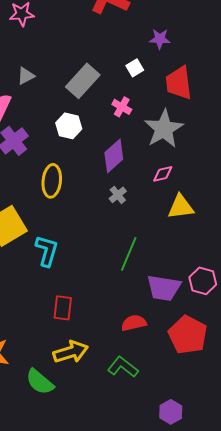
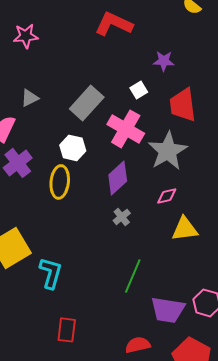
pink cross: (122, 107) -> (126, 129), size x1.8
yellow ellipse: (52, 181) -> (60, 182), moved

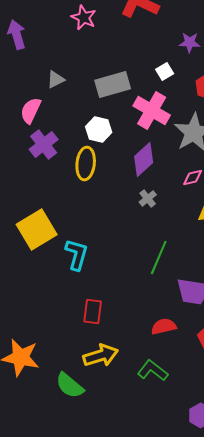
pink star: (26, 36) -> (84, 17), moved, turned 30
gray rectangle: (87, 103) -> (113, 84), turned 32

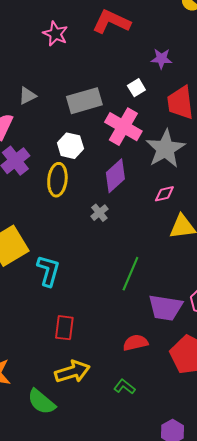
gray cross: (148, 198) -> (99, 213), moved
green L-shape: (153, 370) -> (124, 387), size x0.7

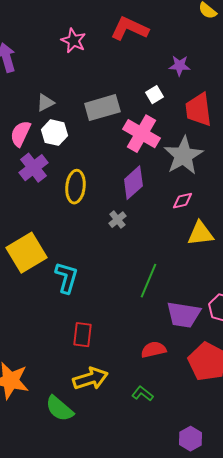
white hexagon: (70, 146) -> (54, 133), moved

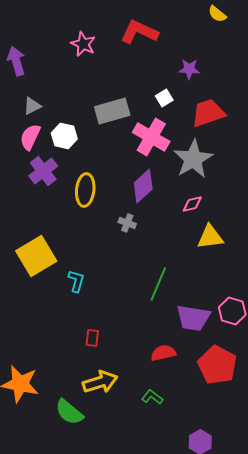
gray triangle: (45, 103) -> (32, 106), moved
red trapezoid: (198, 110) -> (208, 113), turned 78
gray cross: (117, 220) -> (127, 223), turned -30
cyan L-shape: (66, 278) -> (76, 281), size x0.7
red rectangle: (82, 335) -> (92, 338), size x0.7

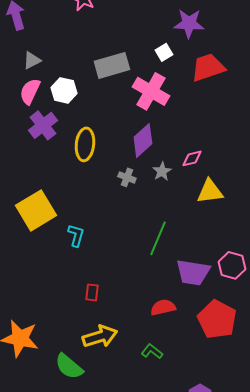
purple star: (189, 69) -> (189, 23), size x1.4
gray star: (193, 159) -> (162, 171), moved, size x0.5

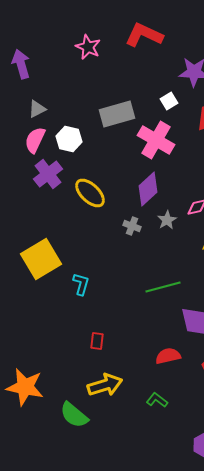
yellow ellipse: (85, 144) -> (90, 193), turned -52
green line: (158, 238) -> (163, 287), turned 52

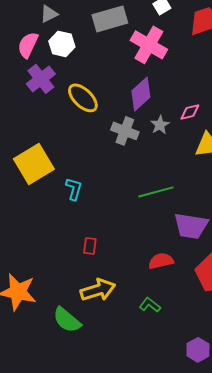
gray triangle: (37, 109) -> (49, 14), moved
gray cross: (132, 226) -> (125, 131), size x1.5

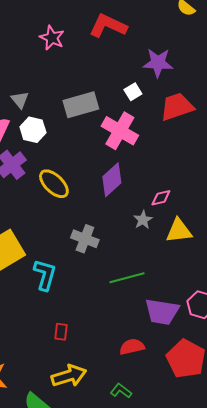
gray triangle: (49, 14) -> (20, 100), turned -42
gray star: (160, 125) -> (143, 220), moved
gray cross: (125, 131) -> (85, 239), moved
cyan L-shape: (74, 189) -> (45, 275), size x1.4

